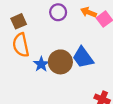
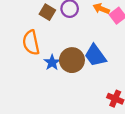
brown square: (19, 21) -> (47, 12), moved, turned -35

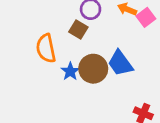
brown square: (47, 12) -> (78, 29), moved

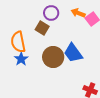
blue star: (70, 71) -> (21, 59), moved

